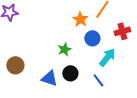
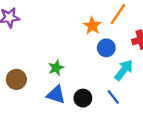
green star: (64, 49) -> (56, 68), moved
black circle: (70, 73) -> (83, 98), moved

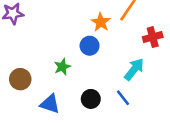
blue circle: (106, 48) -> (90, 46), moved
blue triangle: (56, 95) -> (50, 104), moved

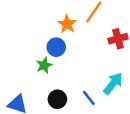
green star: (62, 67) -> (44, 65), moved
cyan arrow: (134, 69) -> (113, 83), moved

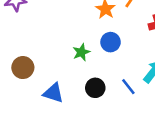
blue circle: (56, 47) -> (111, 42), moved

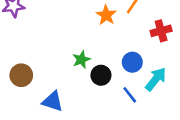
blue circle: (111, 42) -> (132, 62), moved
black circle: (95, 88) -> (101, 75), moved

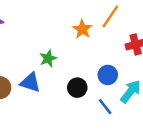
green star: (81, 60) -> (48, 58), moved
blue triangle: (53, 101) -> (30, 83), moved

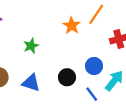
green star: (48, 58) -> (31, 46), moved
blue triangle: (30, 83) -> (31, 83), moved

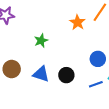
black circle: (67, 77) -> (66, 75), moved
blue line: (92, 94) -> (96, 84), turned -72

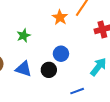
blue circle: (98, 59) -> (61, 54), moved
blue line: (96, 84) -> (77, 91), moved

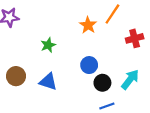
black circle: (49, 70) -> (102, 83), moved

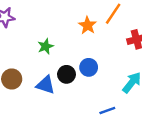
black circle: (102, 83) -> (66, 74), moved

